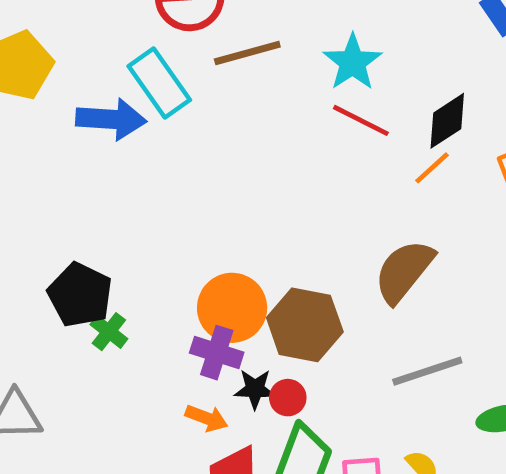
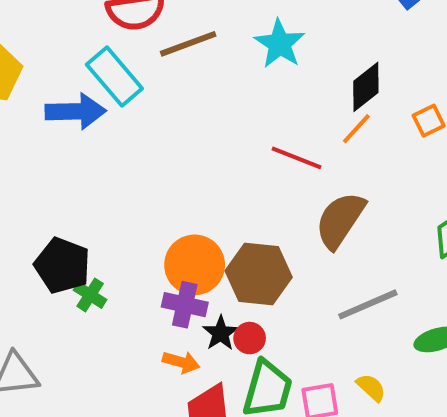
red line: (361, 120) -> (297, 158), moved
black star: (255, 389) -> (221, 333), turned -30

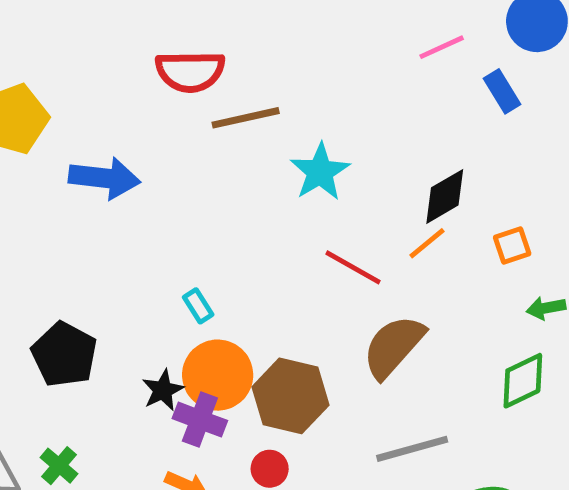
cyan star: (280, 44) -> (320, 172), moved
cyan rectangle: (114, 77) -> (198, 306), moved, size x0.5
green cross: (90, 295) -> (59, 466), moved
black star: (221, 333) -> (163, 390), moved

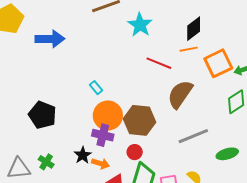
orange line: (427, 243) -> (189, 49), turned 36
orange square: (512, 245) -> (218, 63), moved, size x1.8
black star: (163, 390) -> (83, 155), moved

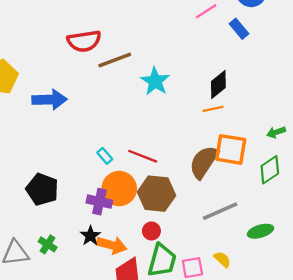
red line: (159, 63) -> (143, 156), moved
orange square: (218, 63) -> (231, 149), moved, turned 36
purple cross: (103, 135) -> (99, 202), moved
orange arrow: (101, 163) -> (112, 245), size x1.4

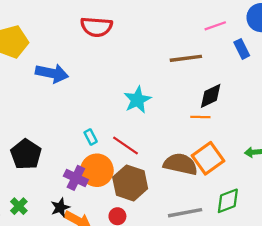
brown line: (115, 60) -> (186, 58), moved
cyan star: (155, 81) -> (137, 100), moved
orange square: (231, 149) -> (208, 158), turned 32
brown semicircle: (204, 162) -> (180, 164), turned 56
green diamond: (270, 170) -> (228, 201), moved

